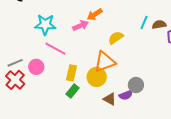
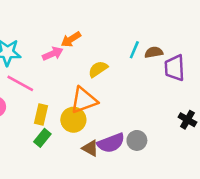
gray circle: (136, 85) -> (137, 140), moved
purple semicircle: (126, 95) -> (111, 143), size x1.5

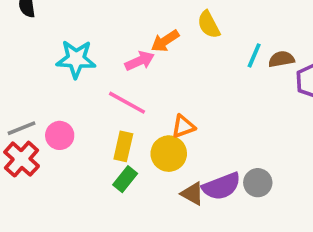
yellow semicircle: (98, 69) -> (209, 25), moved, turned -84
pink line: (20, 83) -> (127, 103), moved
orange triangle: (84, 100) -> (183, 126), size x0.6

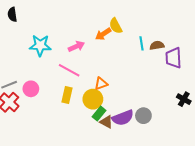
orange arrow: (165, 41) -> (103, 34), moved
cyan line: (254, 55) -> (141, 43), turned -32
green rectangle: (125, 179) -> (99, 114), moved

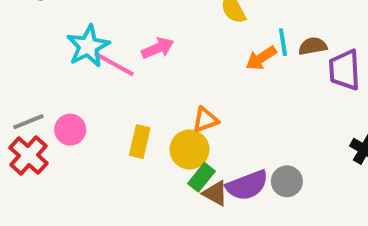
orange arrow: (103, 34) -> (261, 58), moved
cyan star: (40, 45) -> (88, 46), turned -30
pink line: (69, 70) -> (114, 64), moved

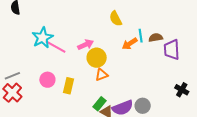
pink arrow: (158, 48) -> (86, 45), moved
pink circle: (70, 130) -> (47, 80), moved
yellow circle: (189, 149) -> (97, 58), moved

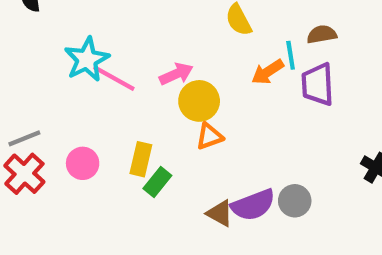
brown semicircle: (156, 38) -> (322, 34), moved
purple trapezoid: (172, 50) -> (318, 84), moved
pink circle: (47, 80) -> (83, 163), moved
green rectangle: (100, 104) -> (157, 182), moved

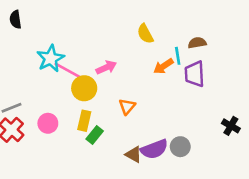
yellow circle: (199, 101) -> (84, 88), moved
orange triangle: (209, 136) -> (127, 106), turned -30

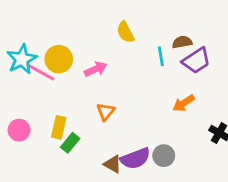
orange arrow: (163, 66) -> (184, 103), moved
pink arrow: (106, 67) -> (96, 69), moved
purple trapezoid: (195, 74) -> (196, 61), moved, turned -120
yellow circle: (84, 88) -> (59, 59), moved

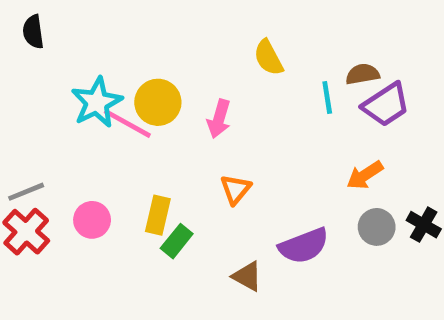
pink arrow: (96, 69) -> (219, 119), turned 130
gray circle: (164, 156) -> (377, 227), moved
purple semicircle: (135, 158) -> (304, 246), moved

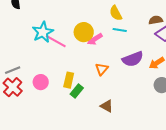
cyan line: (327, 98) -> (120, 30), moved, turned -72
yellow circle: (158, 102) -> (84, 32), moved
pink arrow: (219, 119) -> (95, 39), turned 42
purple semicircle: (304, 246) -> (133, 59), moved

